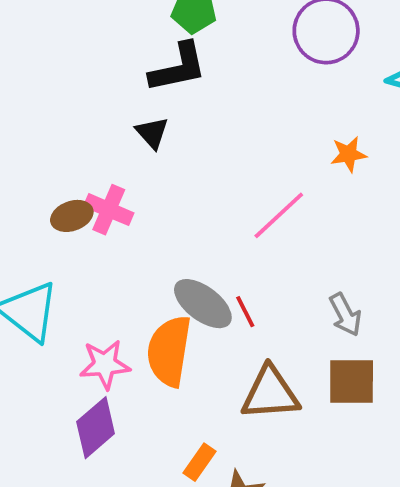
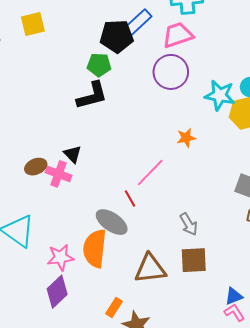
black triangle: (152, 133) -> (72, 154), moved
brown ellipse: (72, 216) -> (36, 167), moved
red line: (245, 312) -> (130, 198), moved

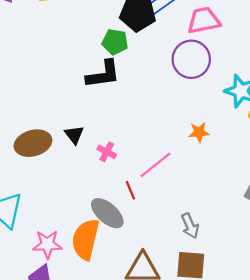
brown ellipse: (36, 167) -> (33, 143), size x1.5
pink cross: (58, 174) -> (107, 152), moved, size x0.7

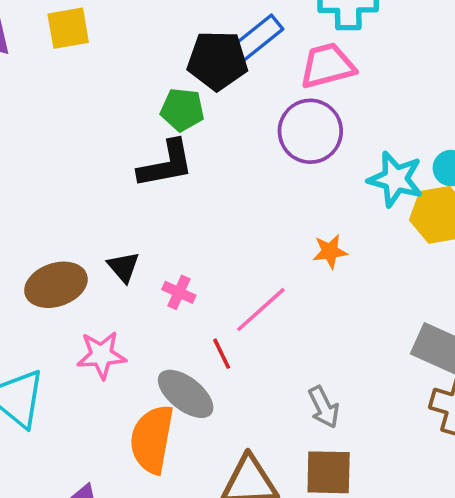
pink star: (47, 244) -> (101, 355), moved

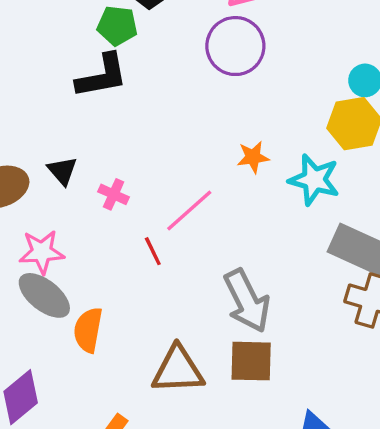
cyan star: (395, 179) -> (314, 180), moved
gray ellipse: (186, 394) -> (44, 295), moved
gray arrow: (324, 407) -> (247, 301), size x1.6
orange semicircle: (152, 439) -> (88, 330), size x0.7

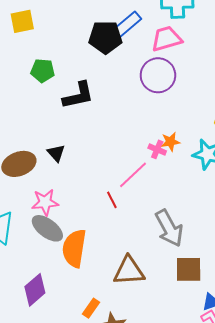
green pentagon: (117, 26) -> (43, 71), moved
pink cross: (114, 194) -> (157, 149), moved
orange semicircle: (88, 330) -> (74, 248), size x1.4
brown square: (251, 361) -> (189, 269), moved

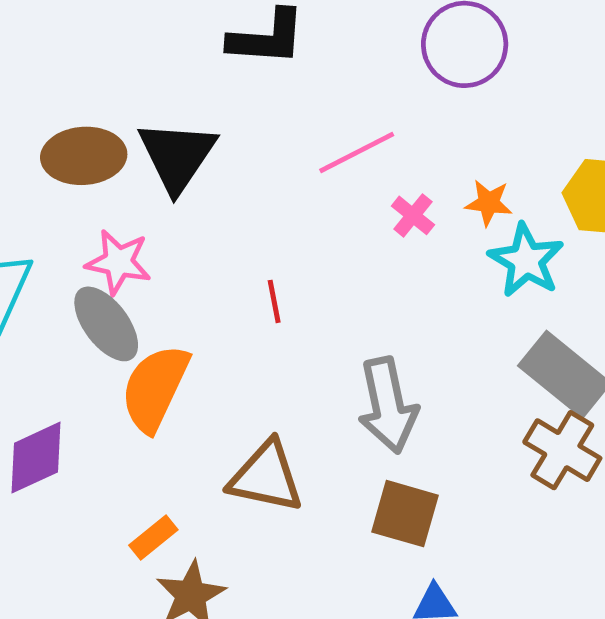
orange star: (170, 142) -> (489, 203), moved
black triangle: (56, 153) -> (177, 156), size x1.8
pink line: (133, 175) -> (357, 152), moved

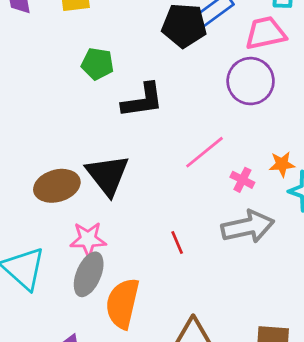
gray ellipse: (106, 324) -> (89, 274), turned 72
gray arrow: (388, 405) -> (248, 227), moved, turned -78

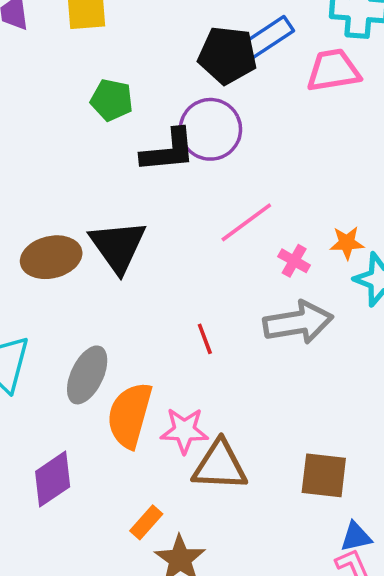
purple circle: (251, 81) -> (210, 129), moved
pink star: (88, 239) -> (184, 431), moved

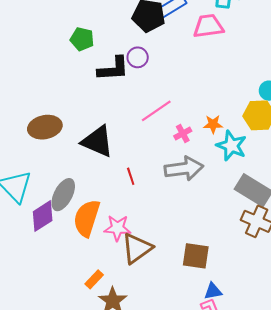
purple circle: (210, 129) -> (138, 57), size x0.6
black triangle: (118, 246) -> (98, 141), moved, turned -33
pink cross: (294, 261) -> (183, 133), turned 30
brown triangle: (220, 466) -> (137, 248), turned -40
purple diamond: (53, 479) -> (43, 216), moved

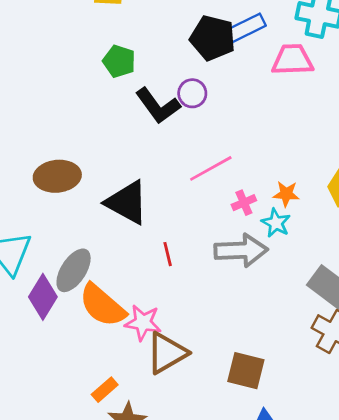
black L-shape: (113, 69) -> (158, 106), turned 52
cyan star: (231, 146) -> (276, 223), moved, size x0.7
purple diamond: (43, 216) -> (43, 297), turned -32
orange semicircle: (87, 218) -> (102, 305), turned -72

